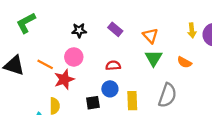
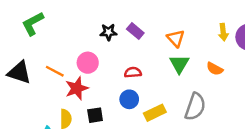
black star: (79, 30) -> (108, 32), moved
yellow rectangle: (132, 101) -> (155, 113), turned 66
black square: (93, 103) -> (95, 115), moved

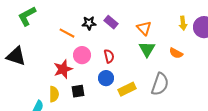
pink circle: (88, 63) -> (82, 55), moved
orange line: (55, 71) -> (67, 33), moved
red semicircle: (133, 72) -> (109, 56), turned 80

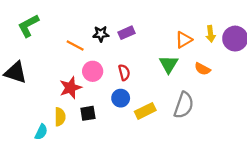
purple rectangle: (111, 22) -> (127, 33), turned -64
orange triangle: (144, 28) -> (184, 40), moved, turned 42

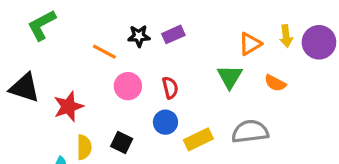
red star: (70, 88) -> (68, 106), moved
gray semicircle: (184, 105) -> (250, 132), turned -116
black square: (88, 113) -> (122, 143), turned 35

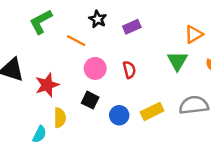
green L-shape: (42, 25) -> (41, 22), moved
black star: (139, 36) -> (98, 19), moved, turned 30
blue circle: (165, 122) -> (119, 115), moved
black square: (122, 143) -> (90, 100), moved

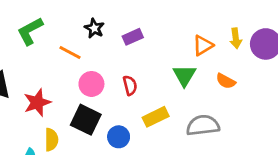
black square: (90, 100) -> (86, 120), size x1.5
yellow rectangle: (152, 111) -> (156, 117), moved

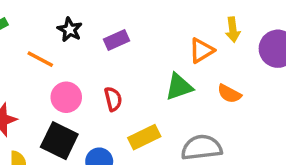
yellow arrow: (236, 38) -> (233, 30), moved
green triangle: (184, 75) -> (179, 87), turned 40

